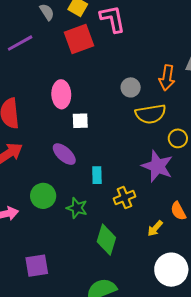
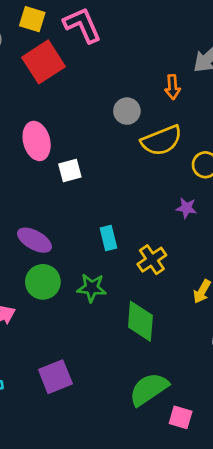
orange arrow: (167, 78) -> (173, 87), size x0.7
purple ellipse: (64, 154) -> (34, 240), moved
purple star: (157, 166) -> (186, 208), size x0.5

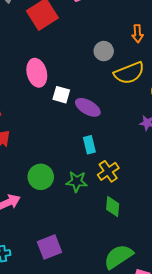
white square: (70, 171) -> (61, 95), turned 30
purple ellipse: (34, 240) -> (88, 107), moved
yellow cross: (152, 260) -> (108, 171), moved
green diamond: (140, 321) -> (113, 206), size x0.7

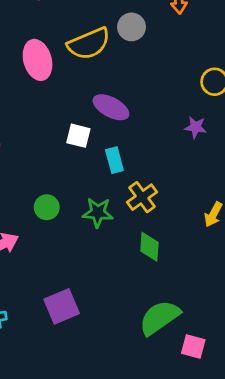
yellow semicircle: (129, 73) -> (89, 44), moved
white square: (61, 95) -> (78, 136), moved
green circle: (41, 177) -> (47, 207), size x0.7

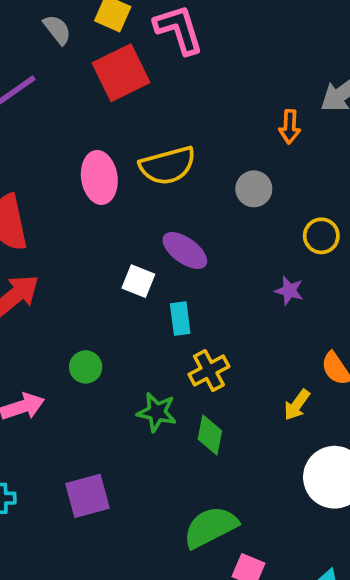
gray circle: (132, 27) -> (254, 189), moved
green star: (98, 213) -> (157, 412), moved

